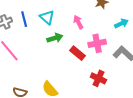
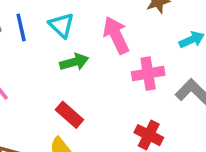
pink arrow: (78, 22) -> (116, 35), size x1.5
red rectangle: (77, 53) -> (69, 115), moved

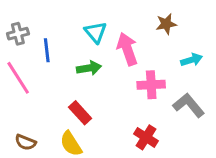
cyan triangle: (61, 25) -> (96, 32), moved
blue line: (21, 27) -> (47, 50), moved

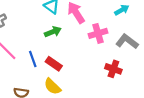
blue line: (47, 50) -> (33, 59), moved
red cross: (146, 137) -> (113, 69), moved

